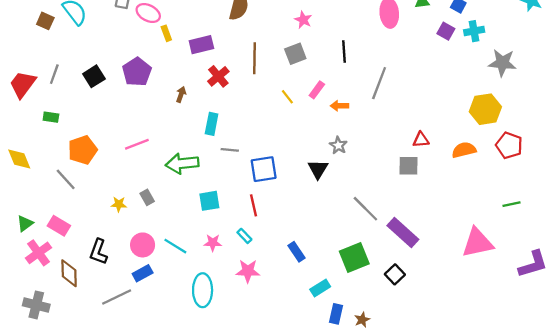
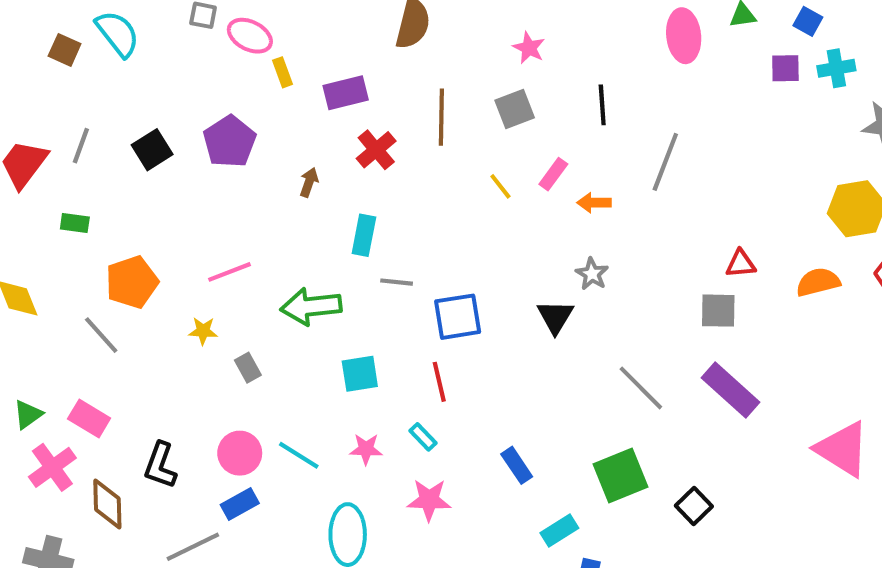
purple square: (446, 31) -> (785, 68), turned -30
yellow star: (119, 204) -> (203, 331), moved
purple rectangle: (403, 233) -> (730, 390), moved
pink triangle: (477, 243) -> (842, 449), turned 44

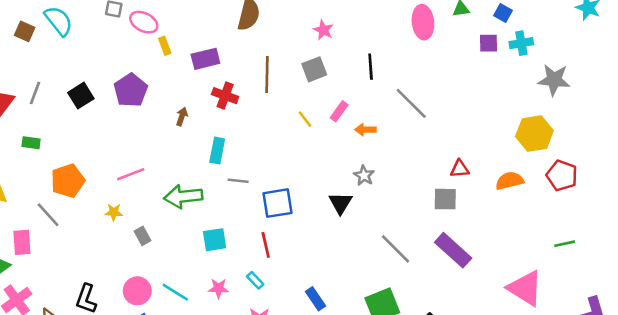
red cross: (376, 150) -> (225, 96), turned -30
gray line: (665, 162) -> (411, 103), turned -66
pink rectangle: (89, 419) -> (22, 242), moved, turned 55

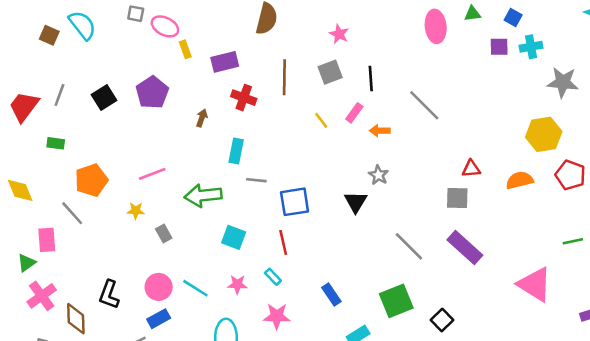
black line: (371, 67) -> (371, 79), moved
cyan square: (215, 240) -> (234, 237), turned 30

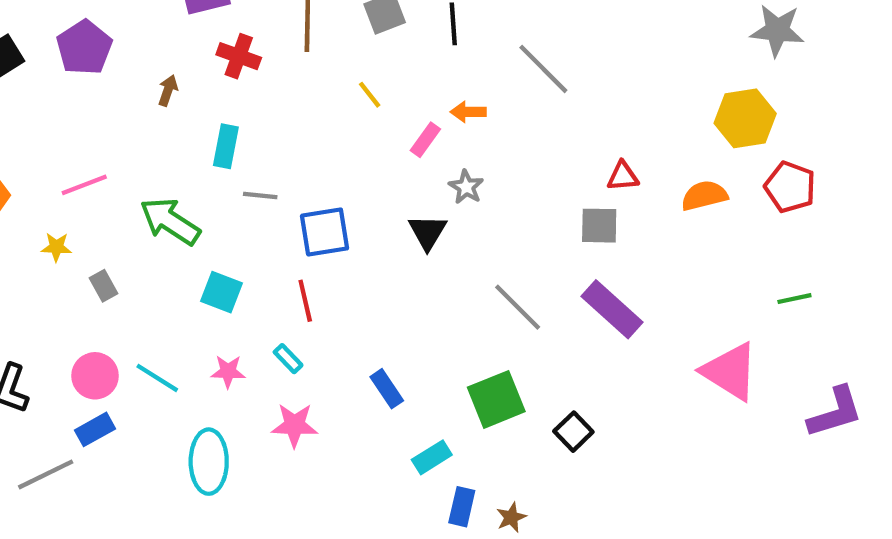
pink rectangle: (354, 113) -> (425, 140), moved
green arrow: (203, 195) -> (170, 221), turned 39

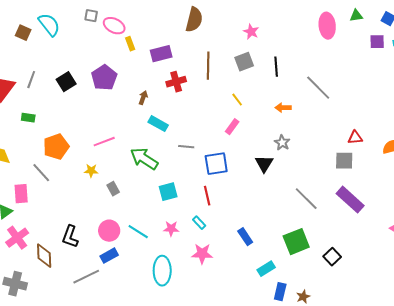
red cross: (239, 56) -> (176, 82), turned -36
pink rectangle: (425, 140) -> (232, 127), moved
cyan rectangle: (226, 146) -> (158, 124), moved, turned -72
cyan square: (222, 292) -> (168, 192), turned -36

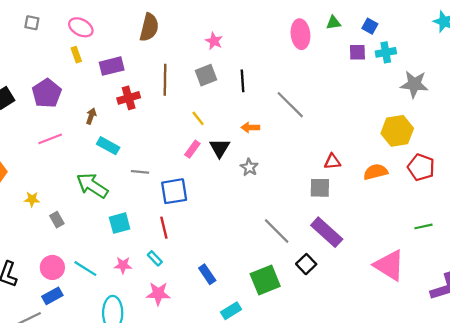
pink ellipse: (114, 26) -> (81, 27), moved
pink line: (104, 142) -> (50, 139), moved
black triangle: (264, 164) -> (220, 148), moved
black square: (332, 257) -> (306, 264), moved

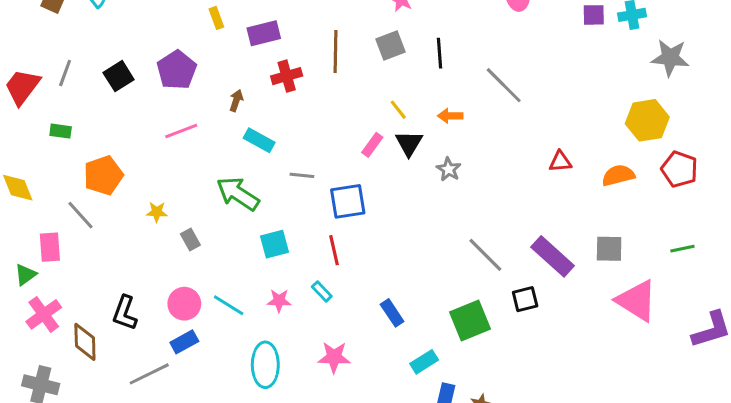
yellow line: (198, 118) -> (398, 110), moved
gray square: (320, 188) -> (609, 249), moved
black square: (306, 264) -> (525, 299), turned 30
pink star: (158, 294) -> (334, 357), moved

